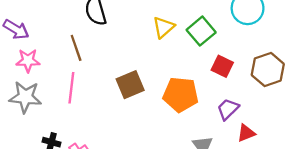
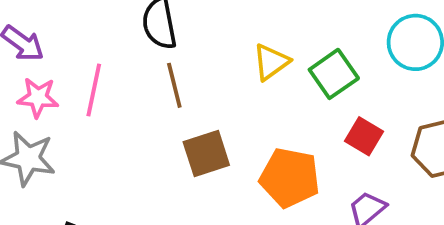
brown line: (76, 48) -> (174, 85), moved
pink line: (71, 88) -> (94, 90), moved

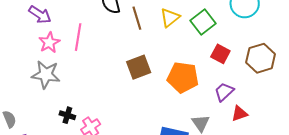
brown line: (174, 85) -> (137, 18), moved
pink star: (38, 98) -> (49, 43), turned -30

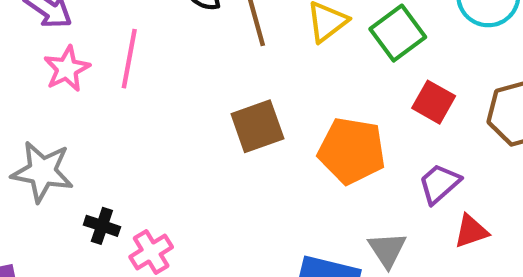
gray star: (46, 75) -> (42, 172), moved

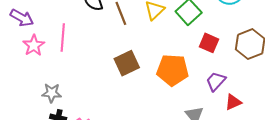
gray star: (42, 172) -> (52, 93), moved, size x0.7

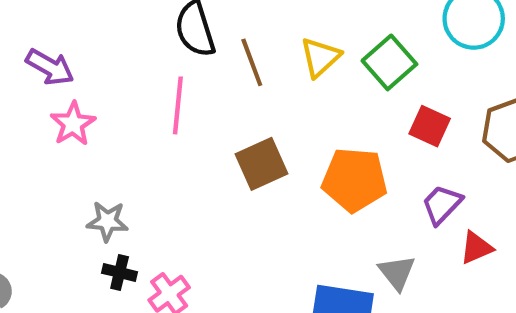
pink line: (63, 37) -> (178, 105), moved

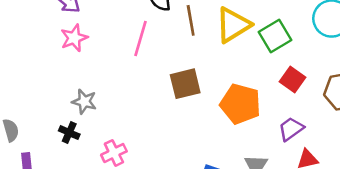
yellow triangle: (320, 57) -> (233, 25), size x1.4
black cross: (120, 272) -> (69, 133), moved

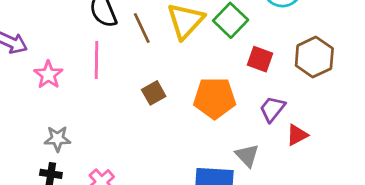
pink star: (74, 38) -> (48, 75), moved
brown square: (185, 84) -> (154, 93), size x0.7

